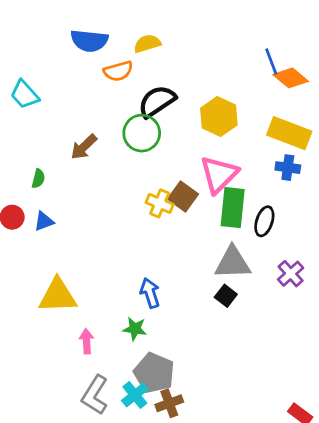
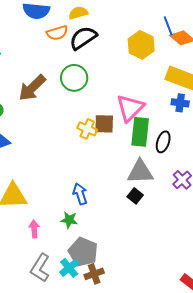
black semicircle: (157, 101) -> (83, 38), moved
yellow hexagon: (219, 117) -> (141, 45), moved
brown arrow: (84, 147) -> (32, 88), size x1.4
brown square: (183, 197) -> (104, 124), turned -35

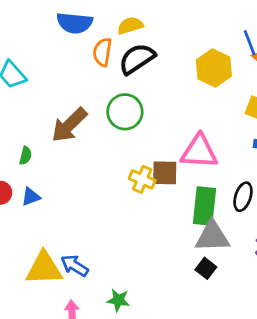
orange semicircle: (57, 33) -> (102, 52), turned 115
pink triangle: (130, 108) -> (199, 152), turned 48
green rectangle: (140, 132) -> (205, 206), moved
blue arrow: (80, 194) -> (75, 266), moved, turned -40

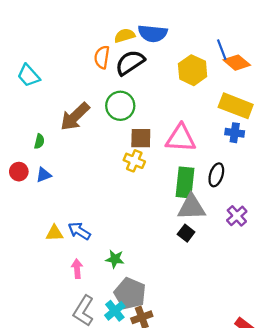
blue semicircle: (75, 23) -> (153, 33), moved
brown square: (165, 173) -> (141, 138), moved
yellow triangle: (44, 268) -> (54, 233), size x0.6

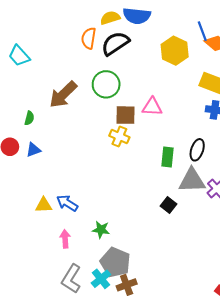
pink triangle: (181, 138) -> (152, 107), moved, size x0.7
green rectangle: (185, 182) -> (167, 157), size x0.7
gray triangle: (191, 207) -> (192, 181), moved

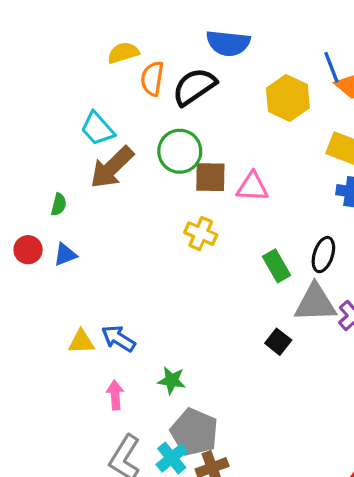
yellow semicircle: (110, 18) -> (123, 53), moved
cyan trapezoid: (19, 56) -> (97, 129), moved
brown square: (126, 115) -> (210, 177), moved
green rectangle: (167, 157) -> (277, 266), turned -36

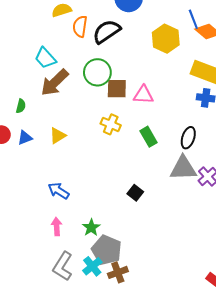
green rectangle: (277, 266) -> (148, 137), moved
yellow triangle: (81, 342) -> (58, 136), moved, turned -30
black square: (278, 342) -> (135, 193), moved
green star: (172, 380) -> (91, 228), moved, turned 30

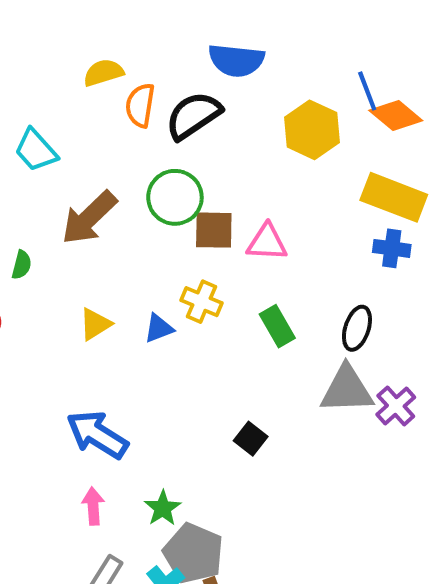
cyan trapezoid: (45, 58) -> (36, 150), moved
blue triangle: (25, 138) -> (159, 328), moved
blue arrow: (59, 191) -> (97, 435), size x1.4

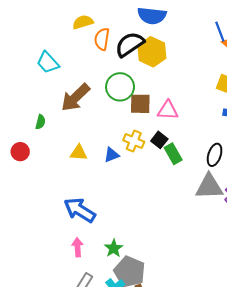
yellow hexagon: (312, 130) -> (152, 52), moved
yellow triangle: (95, 324) -> (79, 153), turned 36
black square: (251, 439) -> (159, 140), moved

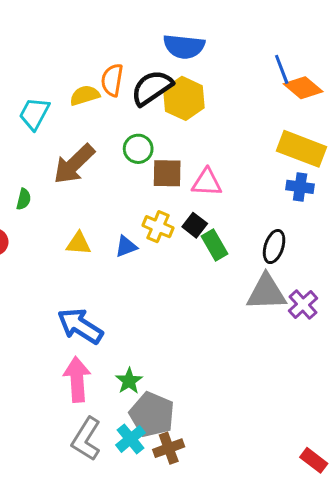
yellow semicircle: (83, 22) -> (85, 95), moved
cyan trapezoid: (48, 62) -> (34, 114), turned 70
green circle: (120, 87) -> (138, 149), size x0.7
pink arrow: (78, 247) -> (77, 379), size x1.6

